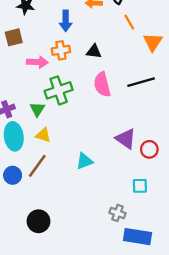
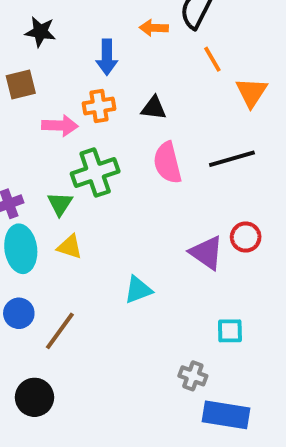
red circle: (149, 149) -> (246, 237), moved
brown line: (37, 166) -> (60, 331), moved
black circle: (38, 221) -> (34, 397), moved

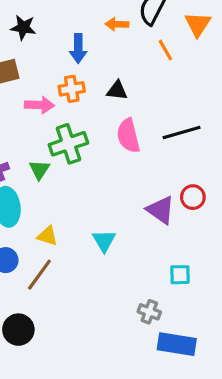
orange triangle: (251, 92) -> (198, 24), moved
yellow triangle: (70, 247) -> (47, 236), moved
cyan triangle: (138, 290) -> (104, 241), turned -40

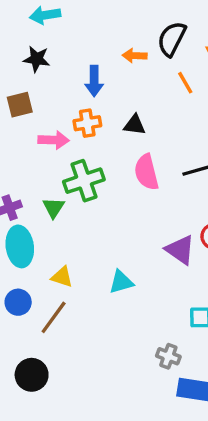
cyan triangle: (104, 241) -> (121, 282), turned 45

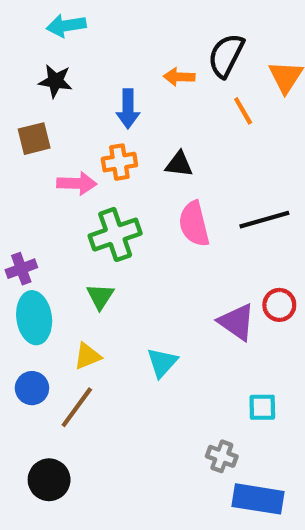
green triangle: (54, 208) -> (100, 296), moved
yellow triangle: (62, 277) -> (87, 356), turned -40
cyan triangle: (121, 282) -> (162, 362), turned -32

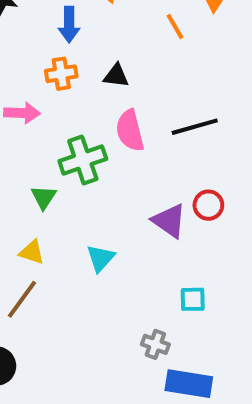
pink arrow: (77, 183) -> (22, 113), moved
green cross: (115, 235) -> (83, 160), moved
yellow triangle: (87, 356) -> (32, 252), turned 40

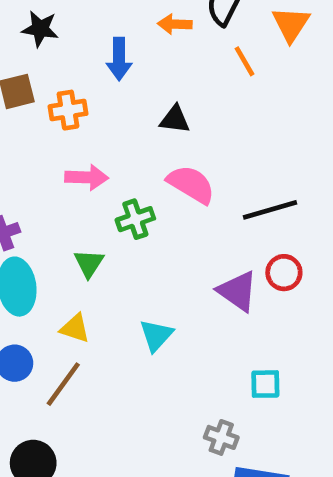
orange cross: (61, 74) -> (68, 110), moved
pink arrow: (22, 113) -> (87, 177), moved
black line: (195, 127) -> (270, 210), moved
pink semicircle: (130, 131) -> (191, 184), turned 135
green cross: (83, 160) -> (135, 219), size x0.7

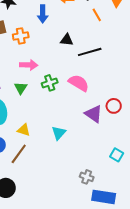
pink semicircle: (191, 184) -> (79, 83), moved
black line: (270, 210) -> (90, 52), moved
green triangle: (89, 263) -> (21, 88), moved
cyan square: (265, 384) -> (117, 155), moved, turned 32

